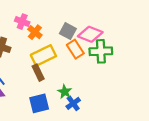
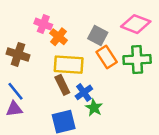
pink diamond: (90, 34) -> (136, 24), moved
yellow rectangle: (43, 56) -> (69, 65), turned 30
blue cross: (73, 103) -> (84, 92), moved

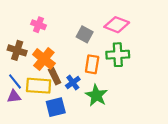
orange cross: (59, 37) -> (44, 59), moved, size x1.5
orange rectangle: (107, 57) -> (92, 64), moved, turned 42
yellow rectangle: (69, 65) -> (39, 86), moved
green star: (94, 108) -> (96, 95), moved, size x1.5

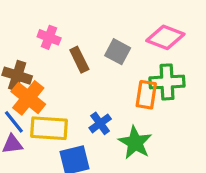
orange cross: (44, 59) -> (28, 98), moved
orange rectangle: (92, 64) -> (146, 95), moved
brown rectangle: (55, 76) -> (79, 60), moved

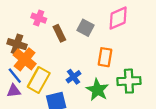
pink diamond: (165, 37) -> (118, 18), turned -45
green cross: (167, 82) -> (129, 81), moved
yellow rectangle: (49, 128) -> (39, 80), turned -65

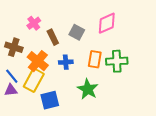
pink cross: (39, 18) -> (34, 23), turned 32
orange cross: (25, 59) -> (38, 61), moved
blue cross: (73, 77) -> (66, 62), moved, turned 32
green cross: (129, 81) -> (117, 61), moved

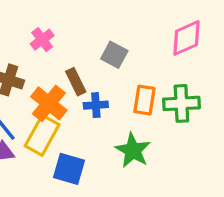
pink diamond: (107, 23) -> (186, 38), moved
brown rectangle: (53, 37) -> (76, 82), moved
blue square: (50, 100) -> (69, 169), turned 30

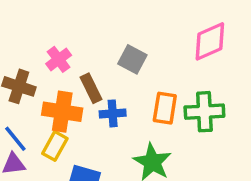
pink cross: (42, 40) -> (59, 59), moved
orange cross: (49, 103) -> (62, 112), turned -30
yellow rectangle: (42, 135) -> (55, 146), size x0.7

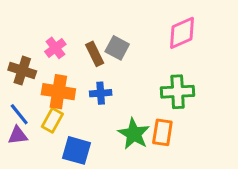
brown rectangle: (91, 88) -> (95, 54), moved
orange rectangle: (165, 108) -> (162, 132), moved

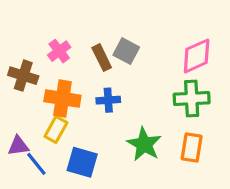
pink diamond: (182, 33) -> (197, 56), moved
blue line: (19, 114) -> (36, 164), moved
orange rectangle: (162, 132) -> (192, 148), moved

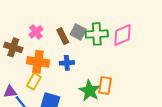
green cross: (192, 98) -> (97, 34), moved
orange rectangle: (192, 148) -> (105, 86), moved

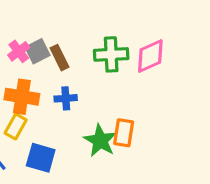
gray square: (78, 32) -> (38, 51), moved, turned 35

